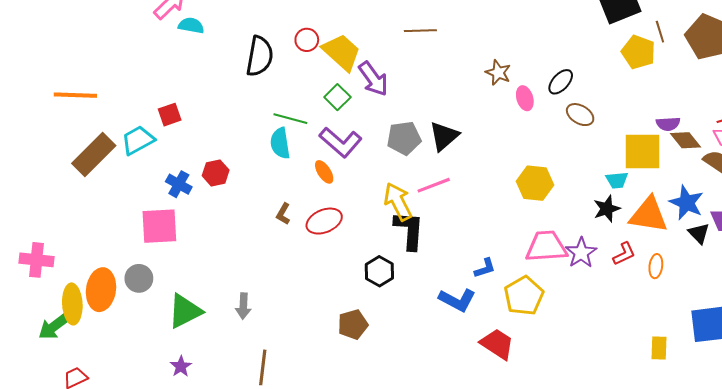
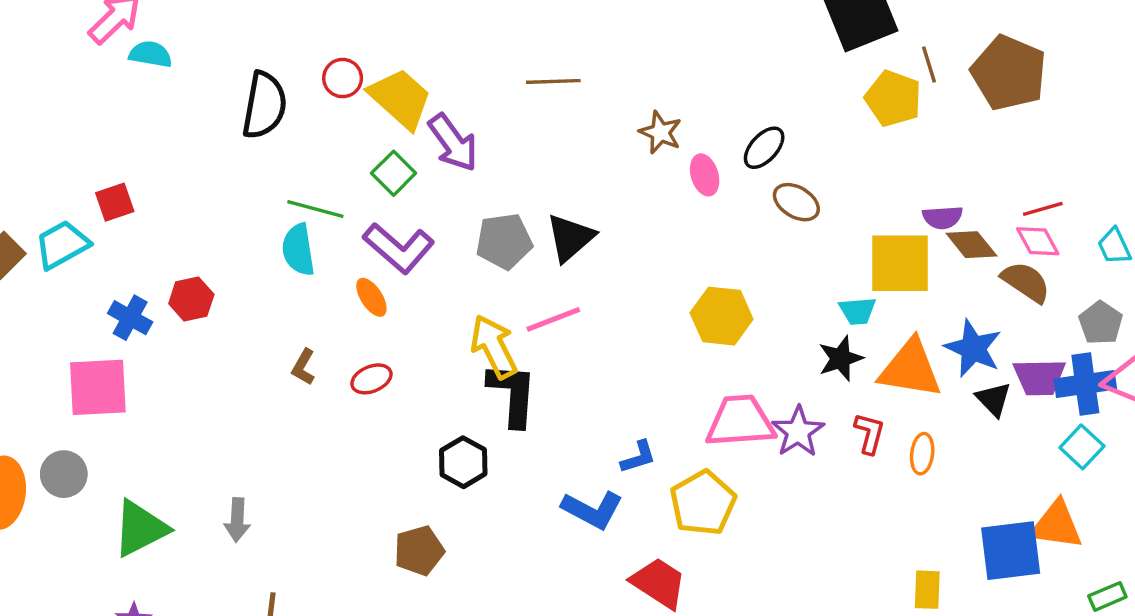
brown line: (420, 31) -> (553, 81), moved
red ellipse: (324, 221) -> (371, 379), size x0.7
red L-shape: (624, 254) -> (869, 433), turned -50

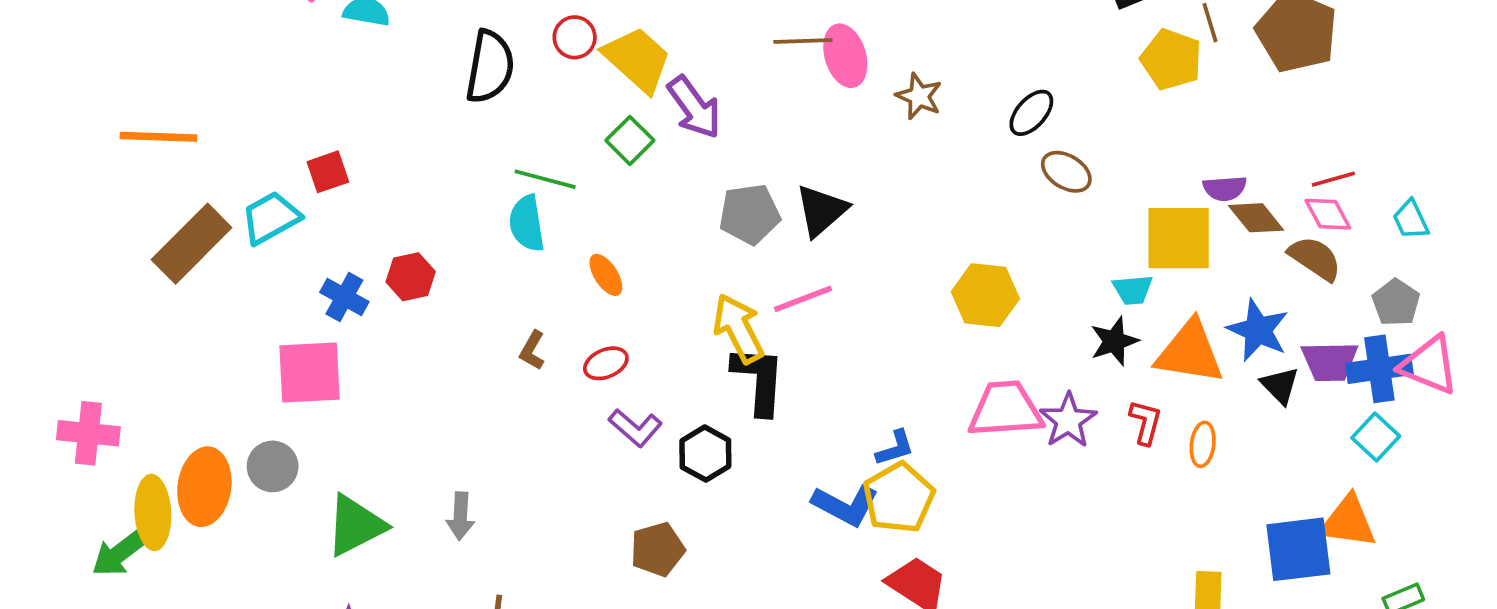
pink ellipse: (705, 175) -> (845, 56), moved, size x1.4
purple L-shape: (399, 248) -> (635, 428), moved, size x0.7
yellow pentagon: (703, 503) -> (899, 498), moved

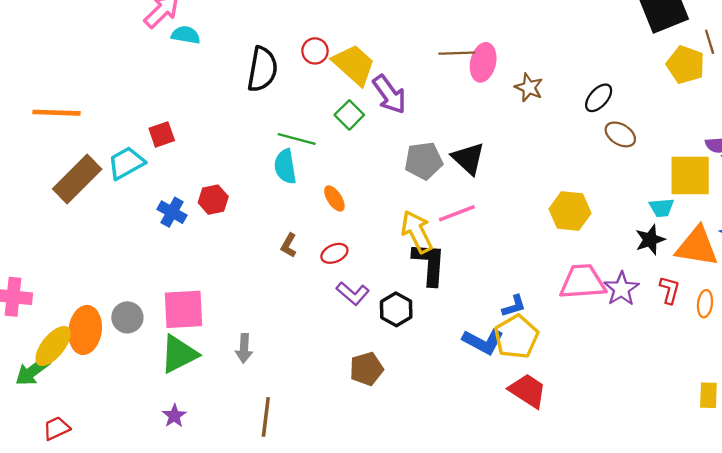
pink ellipse: (845, 56) -> (483, 62), turned 30
black triangle: (821, 210) -> (468, 158), turned -36
pink square: (309, 373) -> (183, 309), moved
yellow ellipse: (153, 512) -> (53, 346), turned 42

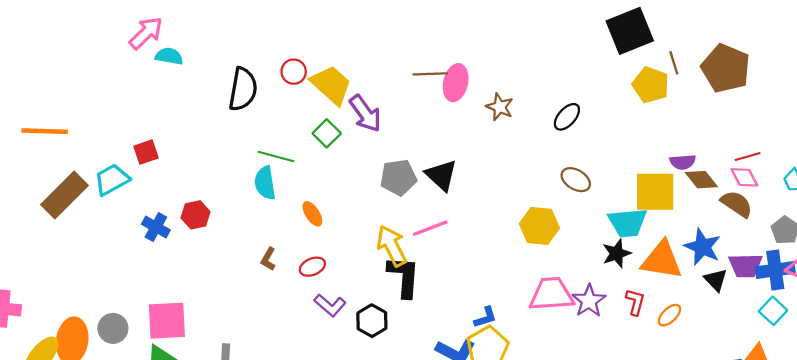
brown ellipse: (620, 134) -> (576, 180), moved
cyan trapezoid: (662, 208) -> (628, 223), size x1.6
orange ellipse: (705, 304) -> (669, 315), turned 40

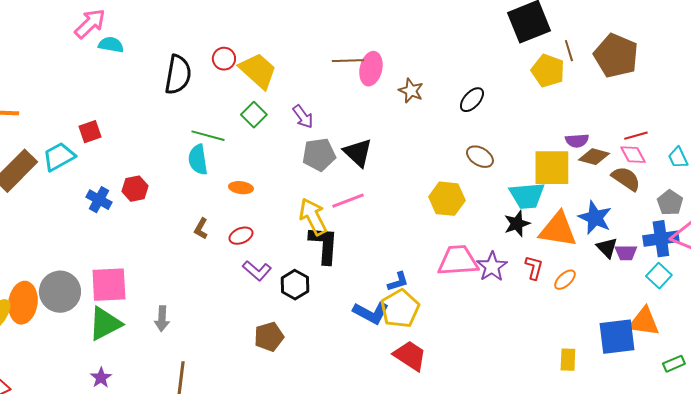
purple arrow: (365, 114) -> (303, 117), moved, size x0.7
brown diamond: (701, 180) -> (594, 157), turned -36
orange ellipse: (312, 214) -> (241, 188), turned -50
purple trapezoid: (745, 266) -> (626, 253), moved, size x0.7
gray circle: (113, 328) -> (60, 292), size x1.5

